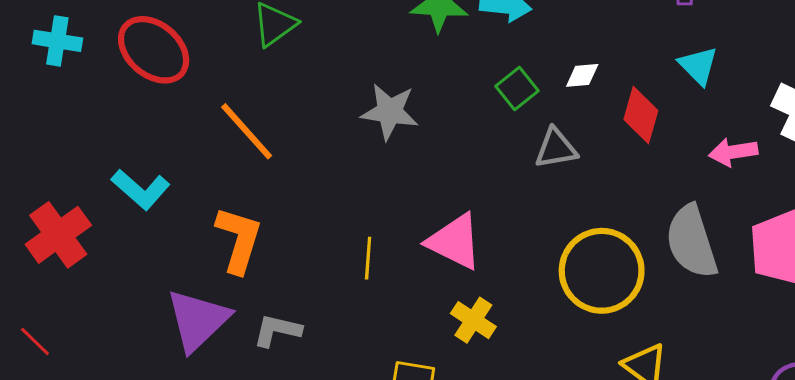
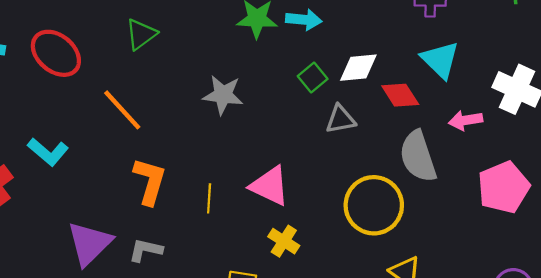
cyan triangle: (698, 66) -> (440, 60), size x1.4
white diamond: (582, 75) -> (358, 68), size x1.6
red diamond: (641, 115) -> (400, 95), turned -48
orange L-shape: (239, 240) -> (150, 181), moved
gray semicircle: (692, 242) -> (418, 156), moved

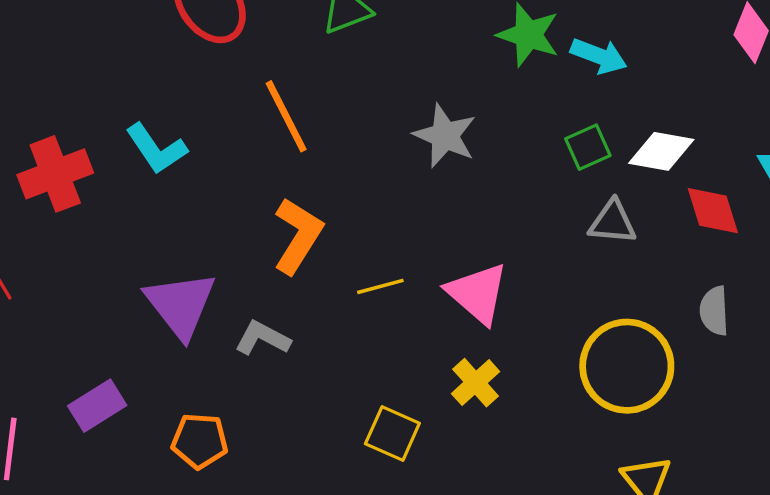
gray semicircle: (418, 156) -> (714, 311), size x0.6
yellow line: (209, 198) -> (380, 286), turned 56
purple triangle: (89, 244) -> (181, 305), turned -39

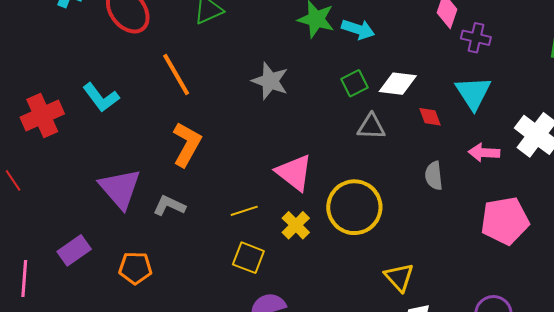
red diamond: (713, 211) -> (430, 117), size x0.7
yellow line: (380, 286) -> (244, 211), moved
yellow circle: (627, 366) -> (354, 207), moved

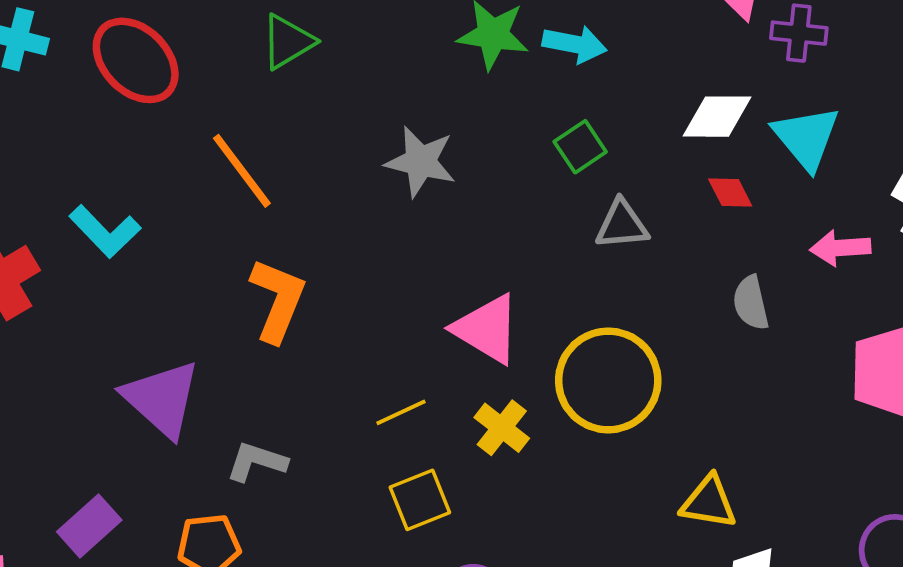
white diamond: (398, 84) -> (717, 117), moved
gray L-shape: (169, 206) -> (257, 462), moved
yellow square: (248, 258) -> (420, 500), turned -36
yellow triangle: (399, 277) -> (709, 502), turned -32

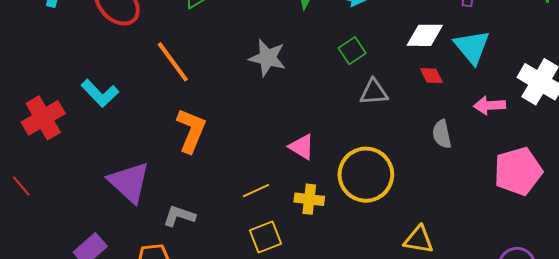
pink triangle: (487, 329) -> (302, 147), size x0.7
yellow cross: (502, 428) -> (309, 199), turned -32

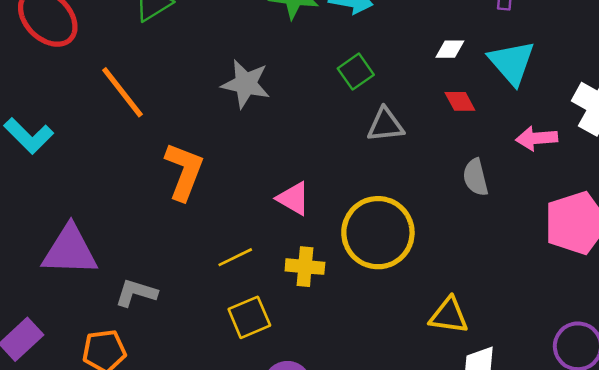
white diamond: (425, 35) -> (450, 49), size x0.6
orange L-shape: (191, 131) -> (184, 171), moved
purple triangle: (129, 182) -> (70, 251), turned -39

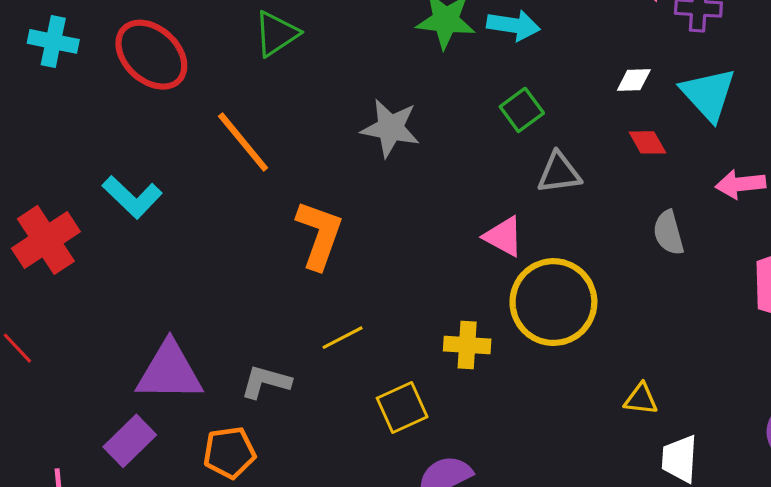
pink triangle: (293, 199) -> (503, 237), moved
purple triangle: (70, 251) -> (169, 372), moved
yellow line: (235, 257) -> (343, 338), moved
yellow triangle: (449, 316) -> (641, 399), size x0.7

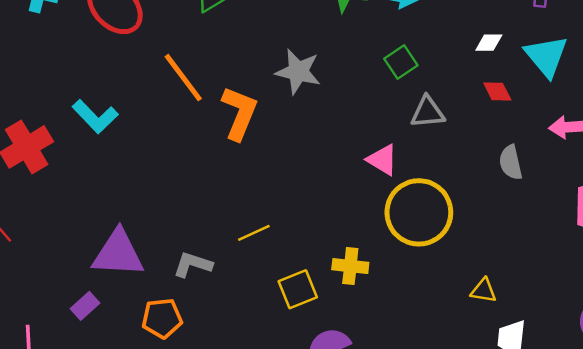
orange L-shape: (319, 235) -> (239, 113), moved
yellow cross: (467, 345) -> (350, 266), moved
purple rectangle: (130, 441) -> (85, 306), size x0.7

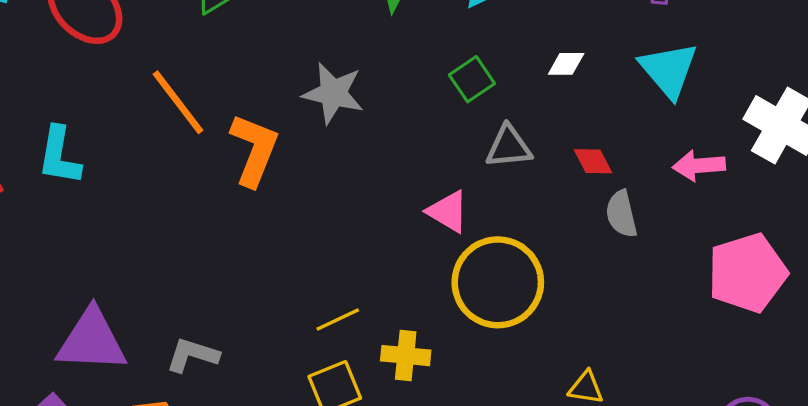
white diamond: (489, 43) -> (566, 64), moved
red diamond: (497, 92) -> (593, 161), moved
cyan L-shape: (95, 116) -> (59, 156), turned 54
yellow line: (254, 233) -> (338, 320), moved

